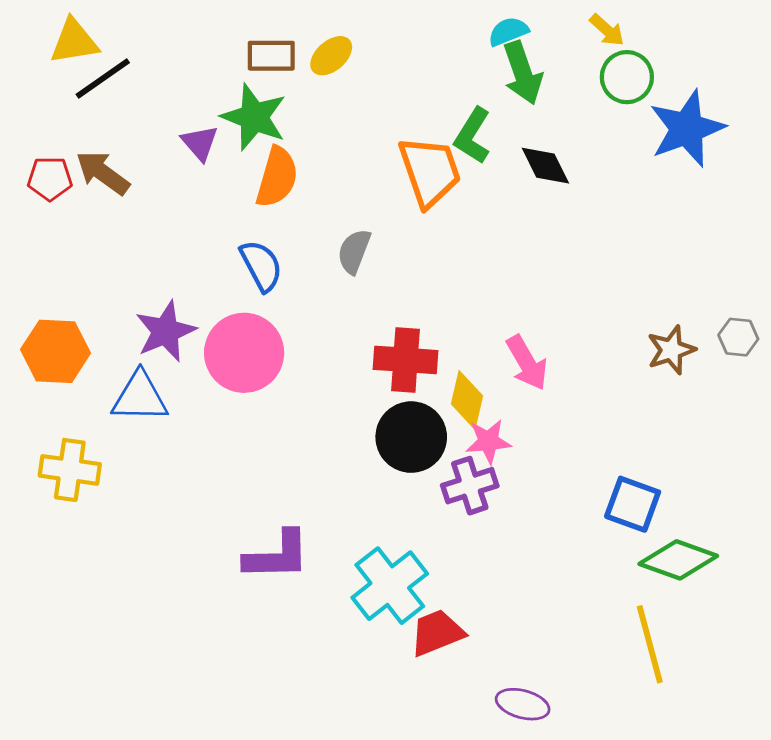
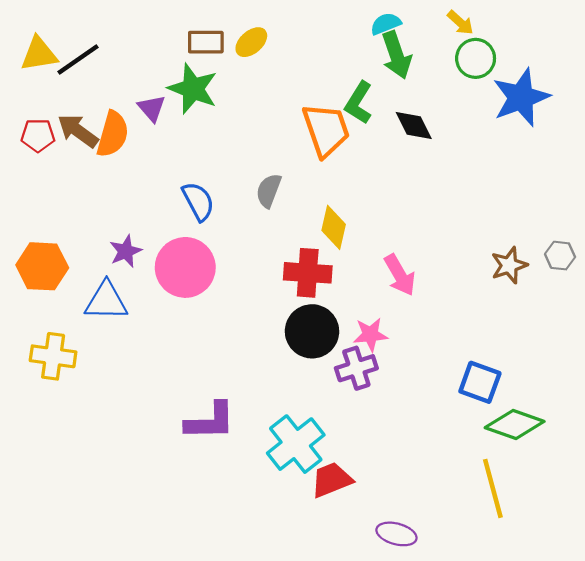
yellow triangle: (74, 41) -> (39, 54), moved
orange semicircle: (277, 177) -> (113, 134), moved
purple star: (166, 331) -> (126, 251), size x0.7
yellow diamond: (467, 400) -> (334, 227), moved

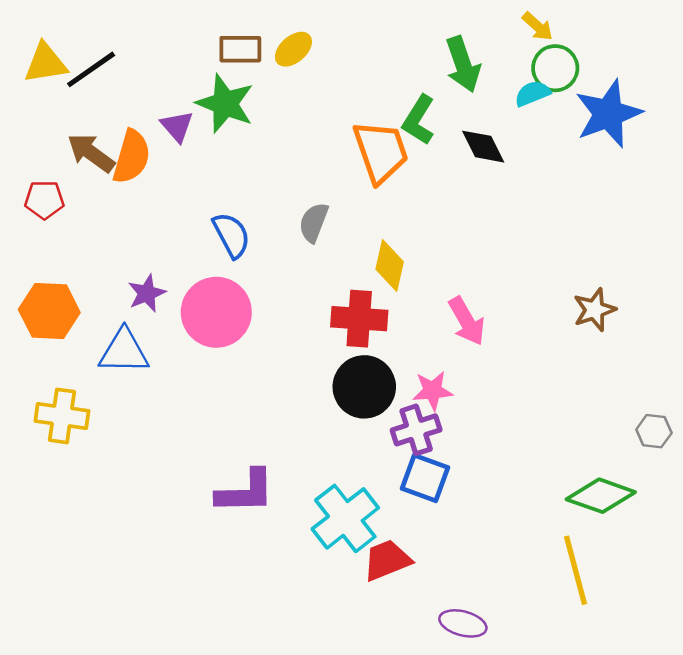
cyan semicircle: (386, 24) -> (532, 93), moved
red pentagon: (38, 135) -> (44, 200), moved
gray hexagon: (560, 256) -> (654, 431), moved
blue square: (480, 382) -> (425, 478), moved

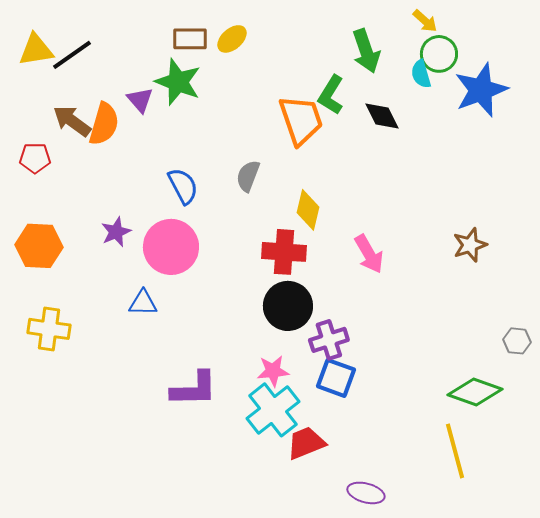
cyan semicircle: (532, 93) -> (421, 74), turned -84
blue triangle: (124, 351) -> (143, 303), moved, size x0.7
pink star: (433, 391) -> (273, 371), moved

